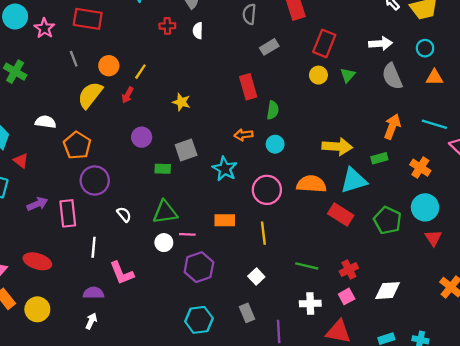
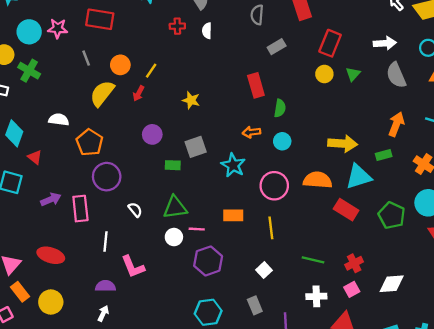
cyan circle: (15, 17) -> (29, 32), moved
pink star: (44, 28) -> (58, 28), turned -30

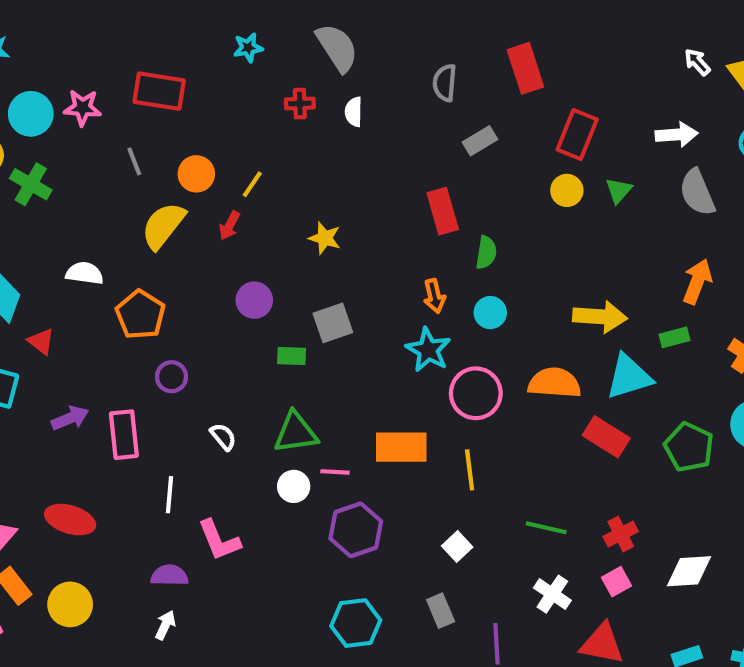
orange arrow: (251, 132) -> (434, 296), turned -96
cyan star: (233, 165) -> (428, 350), moved
purple circle: (107, 177) -> (172, 377), size x0.6
orange rectangle: (233, 215) -> (401, 447), size x1.4
white cross: (316, 296) -> (552, 594), turned 36

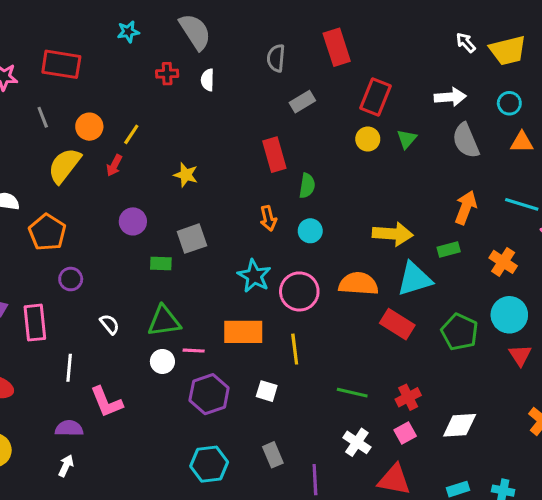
cyan star: (428, 350) -> (254, 276), moved
white square: (457, 546) -> (267, 391), moved, turned -30

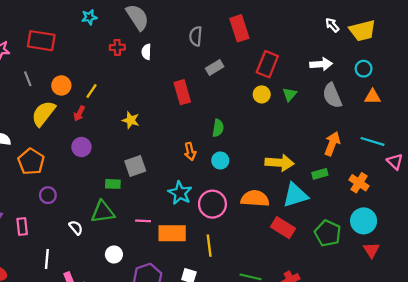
red rectangle: (274, 155) -> (182, 92), moved
purple circle: (133, 221) -> (81, 147), moved
green triangle: (164, 321) -> (103, 212), moved
pink rectangle: (35, 323) -> (22, 226), size x0.7
pink line: (194, 351) -> (143, 221), moved

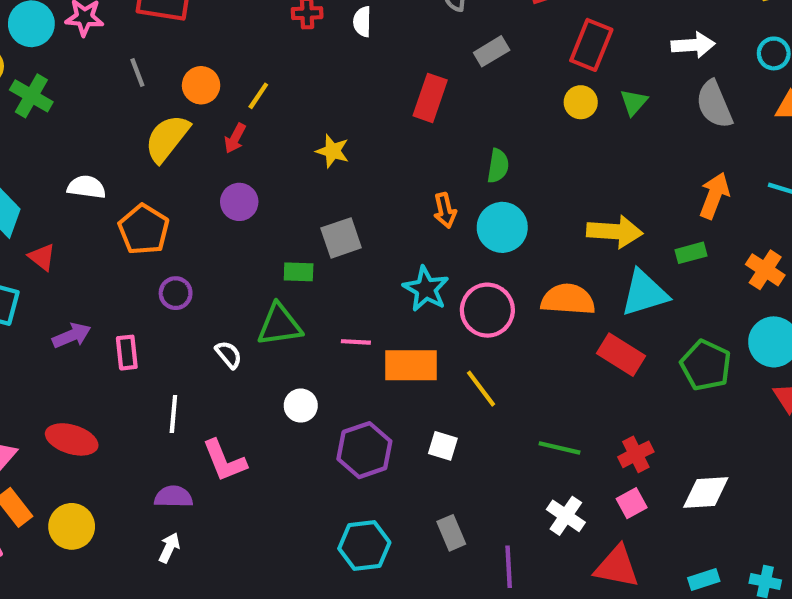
red rectangle: (182, 92) -> (430, 98), turned 35
cyan circle: (220, 160) -> (502, 227), size x1.5
yellow line: (209, 246) -> (481, 389), turned -30

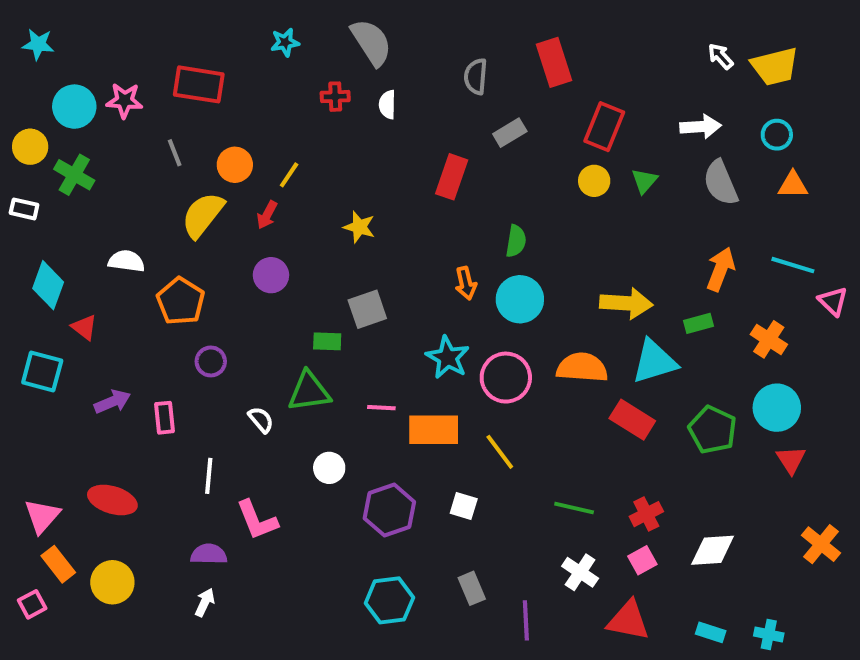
cyan rectangle: (704, 579) -> (711, 632), turned 36

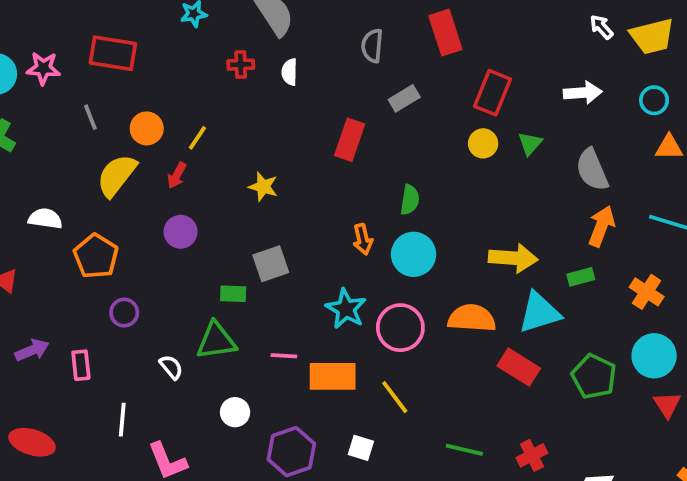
gray semicircle: (721, 183) -> (592, 170), moved

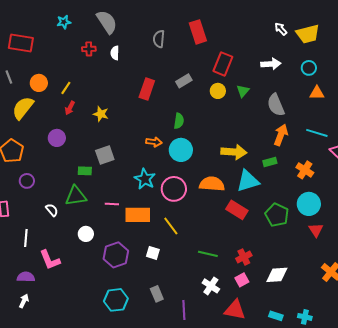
gray rectangle: (404, 98) -> (184, 81), moved
red arrow: (177, 175) -> (70, 108), moved
orange arrow: (363, 239) -> (154, 142), turned -70

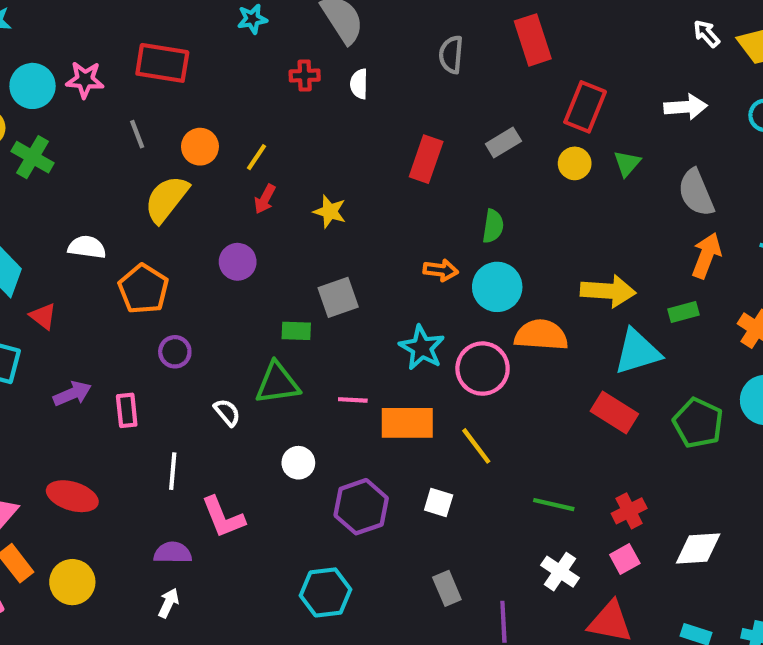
orange semicircle: (212, 184) -> (541, 335), moved
cyan hexagon: (116, 300) -> (326, 592), moved

